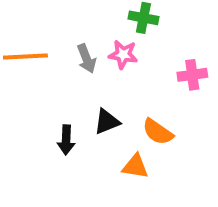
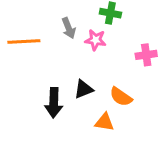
gray arrow: (86, 59) -> (69, 28), moved
black arrow: (66, 140) -> (54, 103), size x1.4

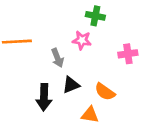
gray arrow: (69, 28) -> (57, 58), moved

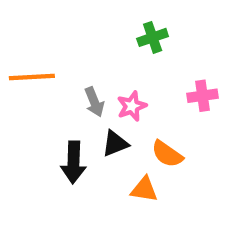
green cross: (95, 16) -> (153, 37), turned -30
pink star: (82, 40) -> (132, 106), moved, turned -30

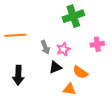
green cross: (153, 37) -> (73, 16), size x1.5
black arrow: (73, 162) -> (18, 75), moved

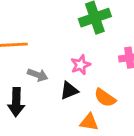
gray arrow: (45, 47) -> (38, 75), moved, turned -48

